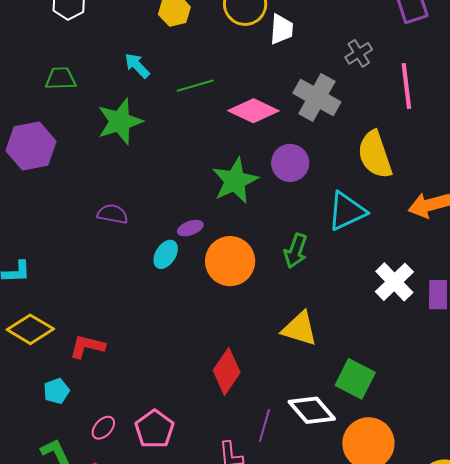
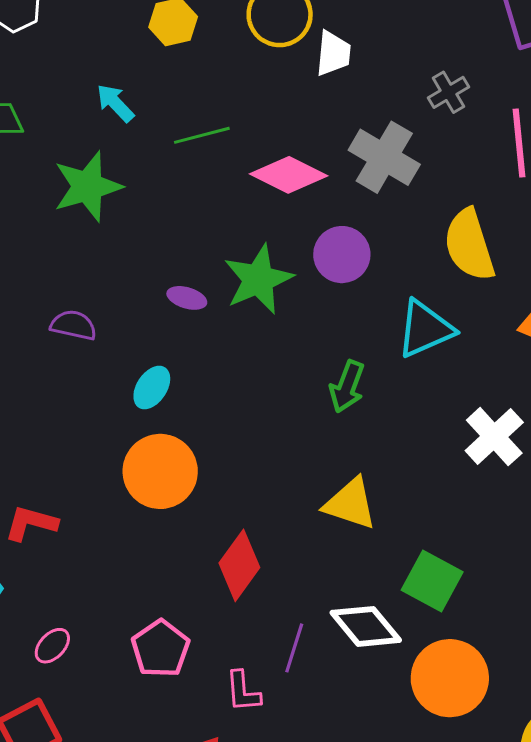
purple ellipse: (190, 228) -> (187, 298), moved, turned 35
orange circle: (230, 261) -> (160, 471), moved
pink pentagon: (154, 429) -> (161, 649), moved

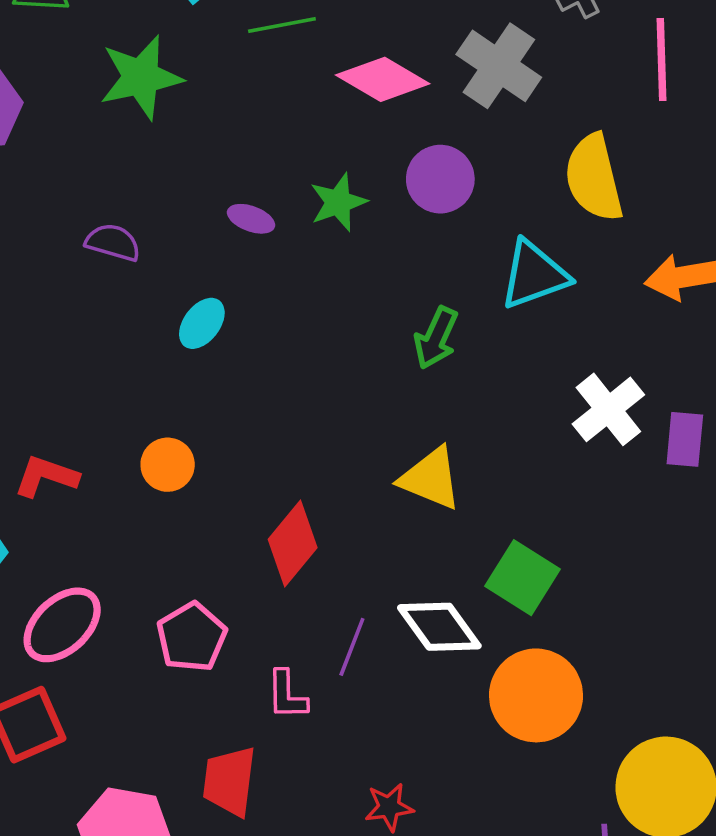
green star: (258, 279) -> (338, 202), size x0.7
orange circle: (160, 471) -> (168, 465), moved, size x0.6
pink ellipse: (52, 646) -> (62, 625), size x1.8

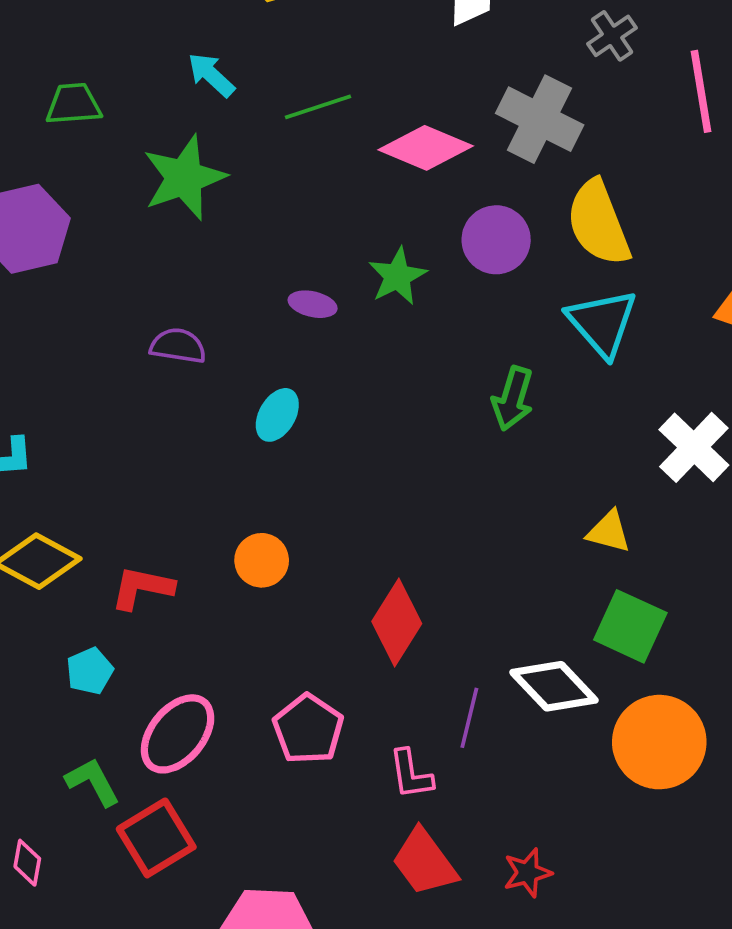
yellow semicircle: (594, 178) -> (598, 223), moved
cyan triangle: (534, 275) -> (602, 323), turned -44
yellow triangle: (431, 478) -> (609, 532), moved, size x0.7
red trapezoid: (229, 781) -> (424, 862), moved, turned -36

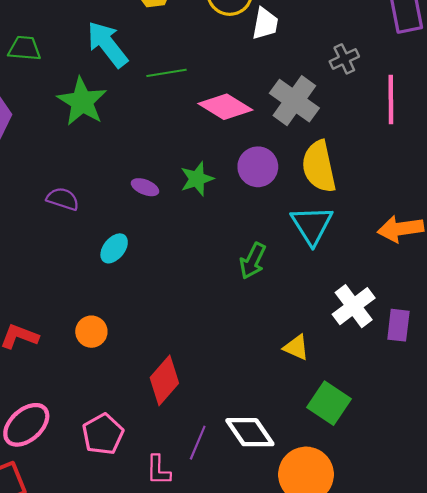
cyan arrow: (211, 75) -> (107, 44), size x1.6
green star: (184, 178) -> (82, 102), turned -30
green square: (630, 626) -> (329, 403), moved

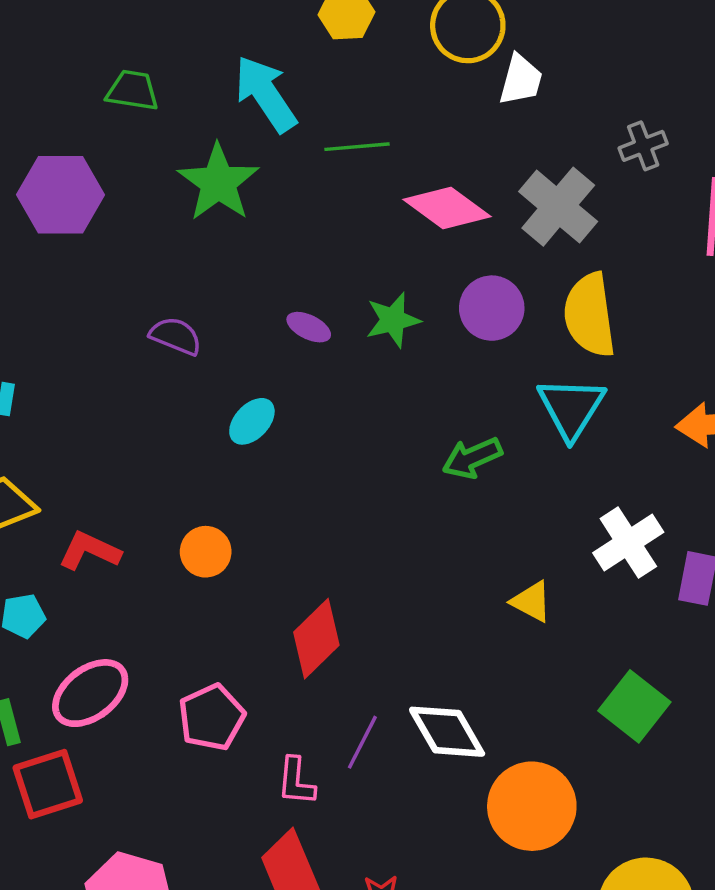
green arrow: (253, 261) -> (472, 458), turned 36
green square: (329, 403) -> (634, 706), moved

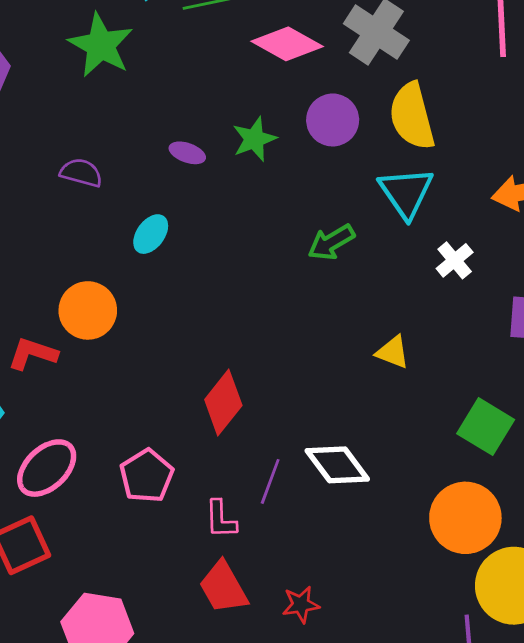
white cross: (628, 543) -> (455, 260), moved, size x0.7
orange circle: (206, 552) -> (88, 310), moved, size x1.4
orange circle: (532, 806) -> (465, 518), moved

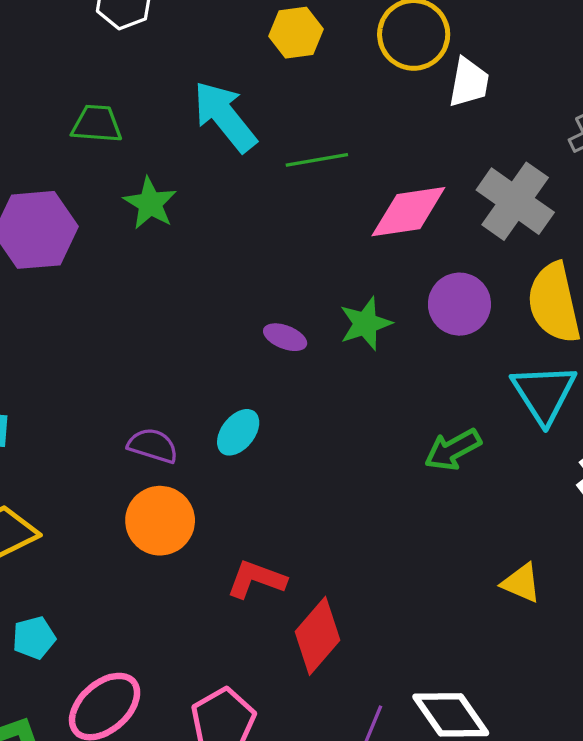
pink diamond: (287, 44) -> (408, 212), turned -40
green star: (101, 45) -> (150, 203), moved, size x0.7
purple semicircle: (81, 173) -> (153, 446), moved
red L-shape: (33, 354) -> (256, 579), moved

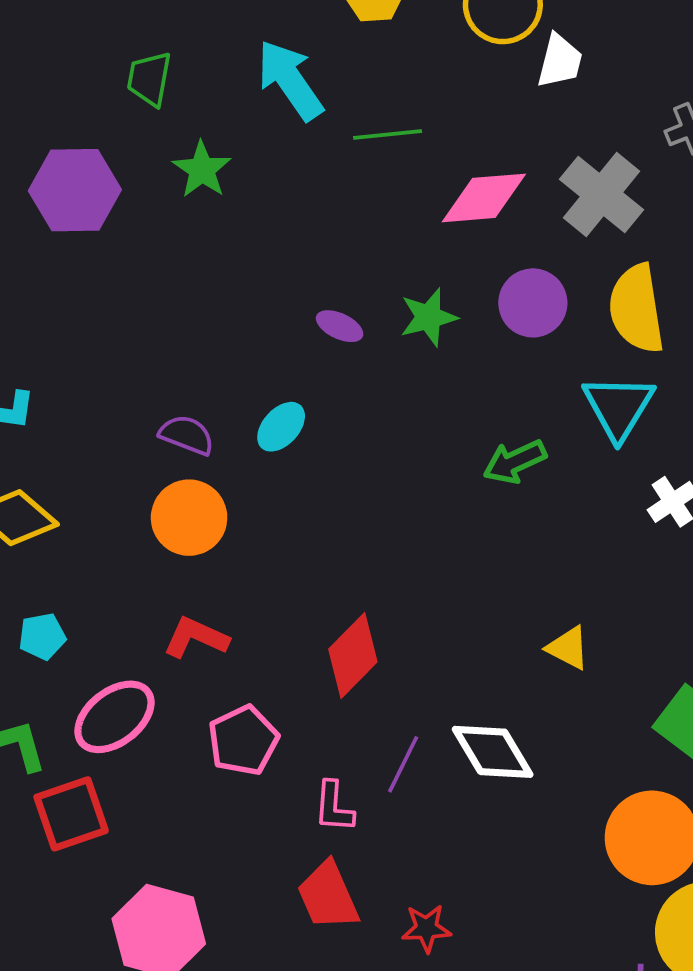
green trapezoid: (97, 124) -> (149, 79), turned -88
red L-shape: (256, 579) -> (196, 637), moved
yellow triangle: (521, 583) -> (568, 648), moved

